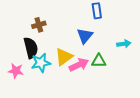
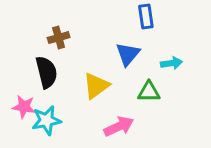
cyan arrow: (124, 44) -> (171, 63), moved
cyan star: (41, 63) -> (46, 120), moved
pink arrow: (79, 65) -> (119, 126), moved

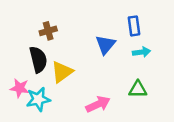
blue rectangle: (146, 16) -> (134, 26), moved
yellow triangle: (96, 86) -> (62, 72), moved
green triangle: (149, 92) -> (138, 89), moved

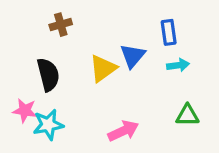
brown cross: (48, 31) -> (61, 25), moved
yellow triangle: (62, 72) -> (103, 68), moved
green triangle: (138, 89) -> (187, 115), moved

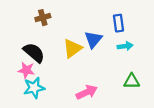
black semicircle: (48, 75) -> (34, 53), turned -35
pink star: (25, 111) -> (26, 70), moved

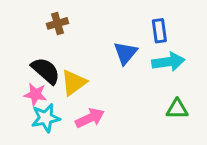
cyan arrow: (125, 46) -> (168, 62), size x1.5
yellow triangle: (72, 48) -> (74, 83), moved
pink arrow: (87, 92) -> (90, 118), moved

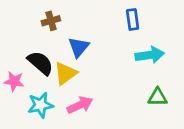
blue rectangle: (159, 31) -> (133, 19), moved
blue triangle: (125, 53) -> (79, 47), moved
pink star: (35, 94) -> (14, 81), moved

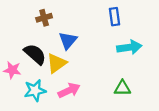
green triangle: (158, 97) -> (122, 88), moved

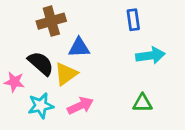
brown cross: (44, 18) -> (51, 21), size x1.5
blue triangle: (68, 40) -> (79, 48), turned 48

